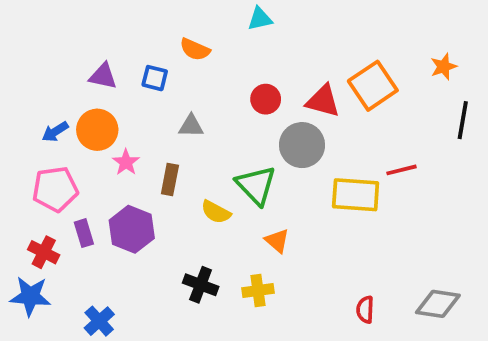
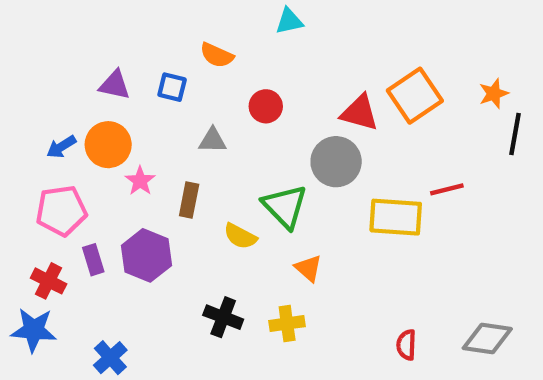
orange star: (444, 67) -> (494, 94), moved
red circle: (266, 99) -> (266, 106), moved

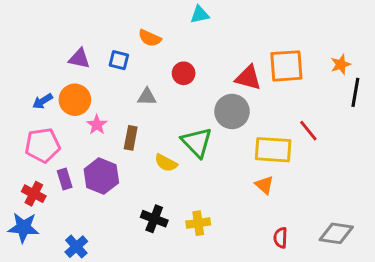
orange square: (415, 96) -> (286, 66), turned 30
red line: (447, 189) -> (308, 131), turned 65
orange triangle: (308, 268) -> (264, 185), moved

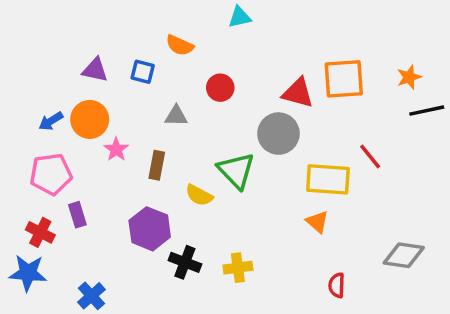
black line: (355, 92) -> (427, 111), turned 68
purple hexagon: (101, 176) -> (150, 229), moved
gray diamond: (336, 233) -> (404, 255), moved

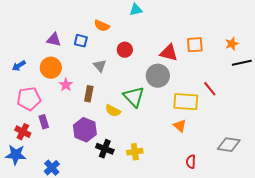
orange square: (344, 79) -> (195, 45), size x0.7
gray triangle: (176, 116) -> (100, 66), turned 48
blue arrow: (51, 121) -> (19, 66), moved

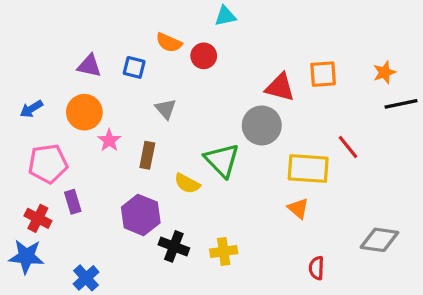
red circle: (125, 50) -> (204, 56), moved

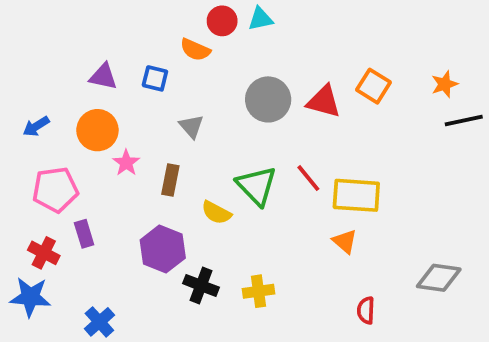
red circle: (204, 56) -> (222, 21), moved
orange square: (323, 74) -> (374, 86), turned 36
gray circle: (262, 125) -> (268, 99), moved
red line: (348, 147) -> (308, 178), moved

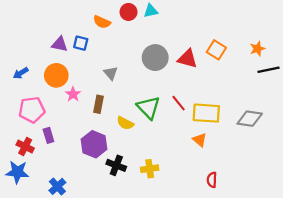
orange semicircle: (195, 50) -> (102, 22), moved
blue square: (155, 78) -> (81, 43), moved
gray diamond: (439, 278) -> (250, 119), moved

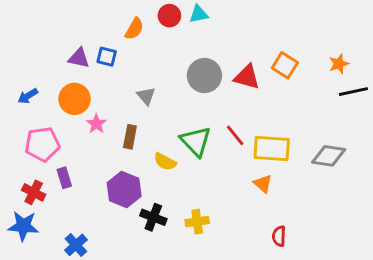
orange semicircle: (102, 22) -> (134, 29), turned -84

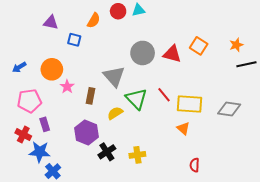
purple triangle: (79, 58) -> (51, 22), moved
gray triangle: (146, 96) -> (114, 76), moved, size x1.6
yellow semicircle: (165, 162) -> (115, 113), turned 119
black cross: (153, 217) -> (107, 152), turned 36
blue star: (23, 226) -> (40, 152), moved

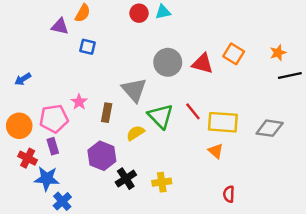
orange semicircle: (94, 20) -> (83, 13), moved
orange circle: (52, 69) -> (19, 126), moved
pink pentagon: (29, 101) -> (54, 119), moved

